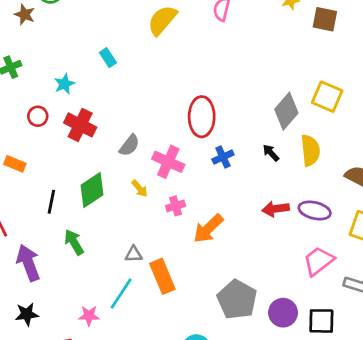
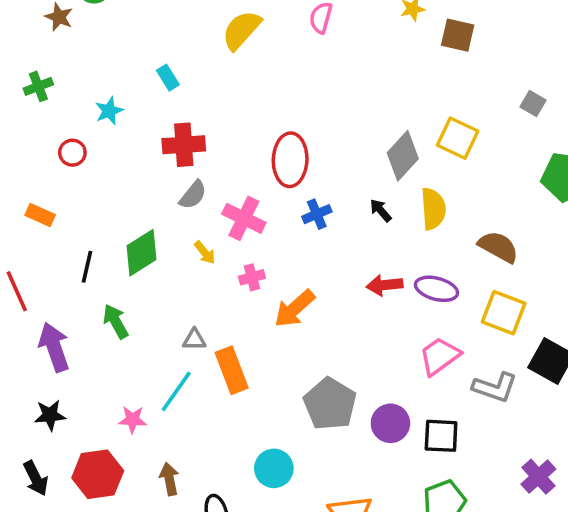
red cross: (80, 125) -> (184, 145), moved, turned -32

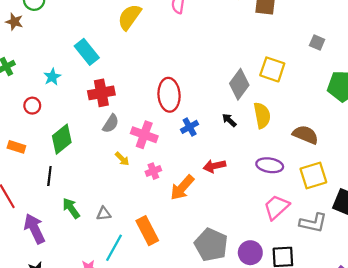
cyan rectangle: (168, 78) -> (87, 52), size x1.6
green diamond: (141, 253) -> (62, 139), moved
red arrow: (385, 285) -> (214, 166), moved
yellow square: (504, 313) -> (313, 175), turned -32
gray triangle: (194, 340) -> (104, 214), moved

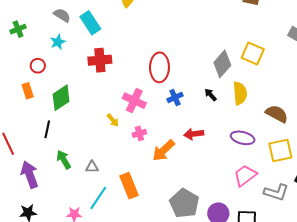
gray semicircle: (111, 124) -> (62, 15), moved, turned -96
orange rectangle: (16, 147) -> (28, 91), moved, turned 49

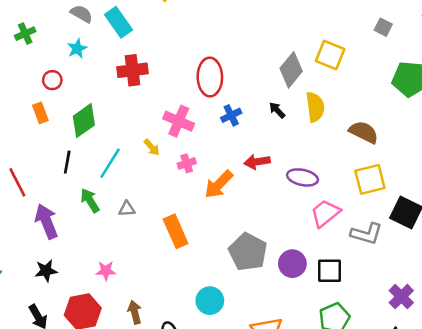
purple ellipse: (243, 138) -> (302, 177), moved
cyan line: (98, 198) -> (110, 163), moved

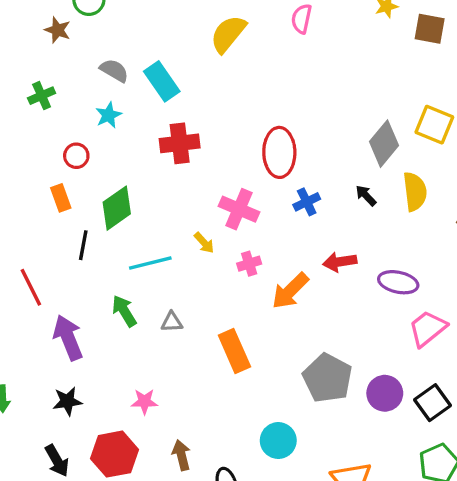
black line: (67, 162) -> (83, 245), moved
cyan line: (110, 163) -> (150, 263), turned 44
black square: (329, 271) -> (432, 403), turned -36

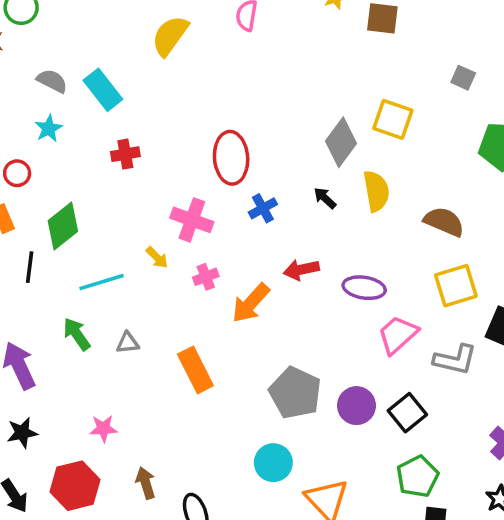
red cross: (180, 143) -> (125, 154), size x0.7
cyan circle: (278, 441) -> (273, 463), moved

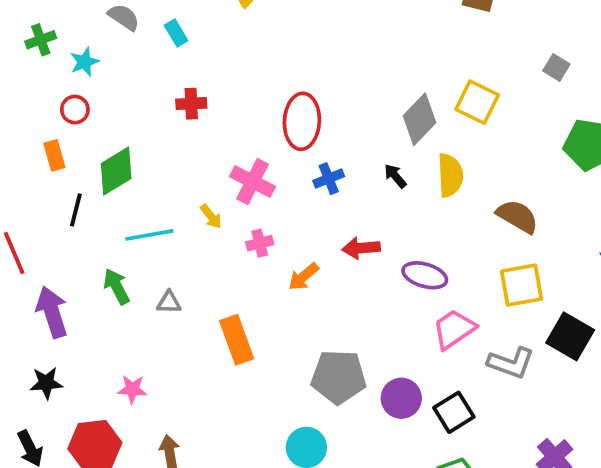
cyan rectangle: (103, 90) -> (176, 33), size x0.6
cyan star: (49, 128) -> (84, 62), moved
orange arrow: (251, 303) -> (303, 277), size x0.7
gray pentagon: (295, 393) -> (339, 377), turned -30

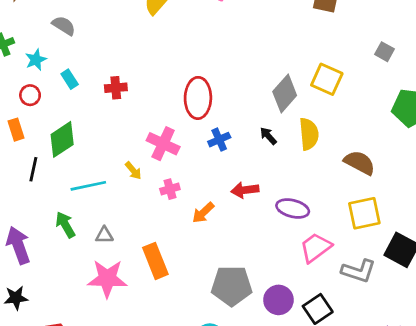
cyan rectangle: (176, 33) -> (70, 79), moved
pink star: (132, 389) -> (107, 279), moved, size x1.8

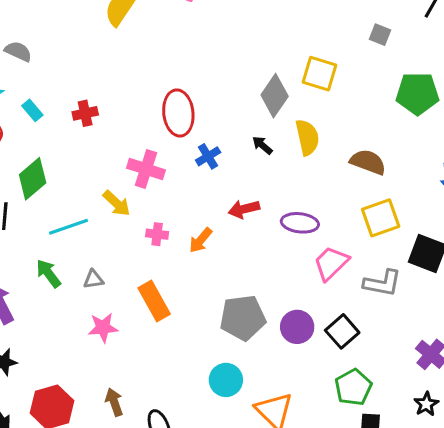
yellow arrow: (133, 171) -> (117, 203), size x1.4
pink cross: (170, 189) -> (157, 234), moved, turned 30
pink star: (107, 279) -> (103, 328), size x0.7

